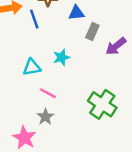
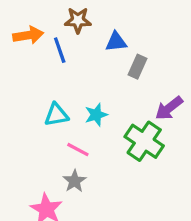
purple arrow: (116, 46) -> (169, 108), moved
cyan star: (61, 57) -> (96, 115), moved
green cross: (102, 104) -> (144, 141), moved

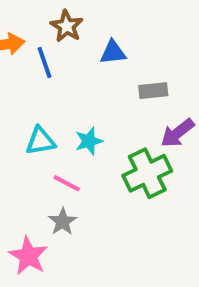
brown star: (78, 20) -> (67, 26), turned 30
gray rectangle: (138, 67) -> (153, 91), moved, turned 60
green cross: (144, 141) -> (147, 173), turned 30

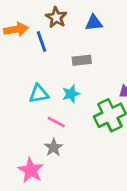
blue triangle: (113, 52) -> (94, 23), moved
gray rectangle: (153, 91) -> (82, 60), moved

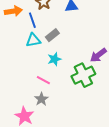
gray rectangle: (82, 60) -> (52, 35), moved, turned -32
cyan triangle: (39, 94) -> (33, 40), moved

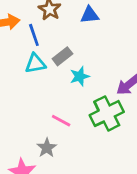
cyan star: (54, 59) -> (80, 76), moved
pink line: (43, 80) -> (61, 121), moved

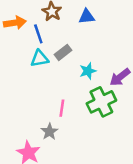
cyan star: (80, 76) -> (88, 71), moved
pink line: (61, 121) -> (62, 108), turned 70

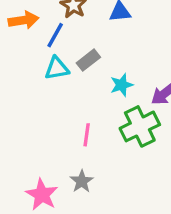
blue line: (38, 34) -> (55, 35), turned 48
gray star: (49, 132) -> (82, 181), moved

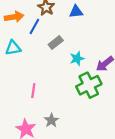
cyan triangle: (57, 68) -> (13, 48), moved
pink line: (87, 135) -> (33, 91), moved

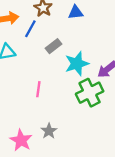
cyan star: (77, 59) -> (77, 64), size x1.5
pink line: (33, 91) -> (38, 89), moved

